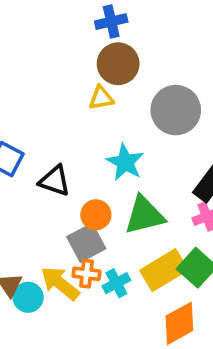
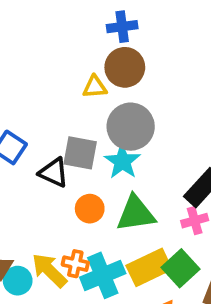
yellow triangle: (101, 98) -> (95, 87), moved
gray circle: (176, 110) -> (131, 127), moved
gray square: (86, 243) -> (80, 153), moved, turned 33
cyan cross: (116, 283) -> (103, 275), size x1.6

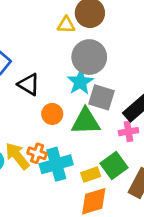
gray square: (80, 153) -> (102, 97), moved
yellow rectangle: (149, 267) -> (91, 175), moved, size x0.6

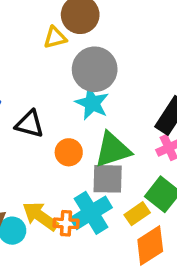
gray square: (102, 97) -> (108, 179), moved
orange cross: (37, 153) -> (66, 223), moved

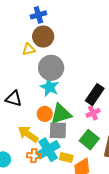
orange circle: (69, 152) -> (45, 114), moved
yellow rectangle: (137, 214) -> (66, 158), moved, turned 48
yellow arrow: (40, 216) -> (28, 134), moved

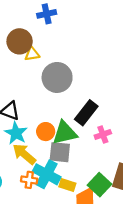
brown circle: (43, 37) -> (20, 41), moved
cyan star: (49, 87) -> (16, 133), moved
black rectangle: (95, 95) -> (86, 113), moved
green square: (89, 140) -> (100, 185), moved
cyan cross: (48, 150) -> (47, 174), turned -35

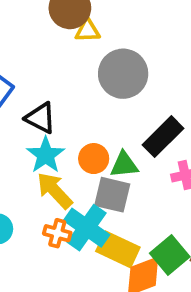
green triangle: (65, 133) -> (124, 165), size x0.7
yellow rectangle: (67, 185) -> (118, 249), size x1.5

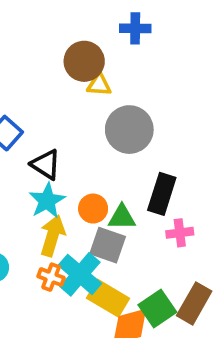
black rectangle: (163, 137) -> (162, 194), turned -33
yellow arrow: (55, 190) -> (52, 236), turned 54

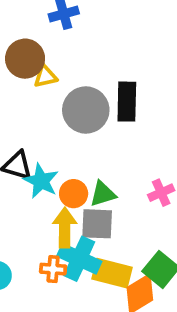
black rectangle: (162, 194) -> (127, 102), moved
cyan star: (47, 201) -> (41, 181), moved
yellow arrow: (52, 236) -> (65, 228), moved

